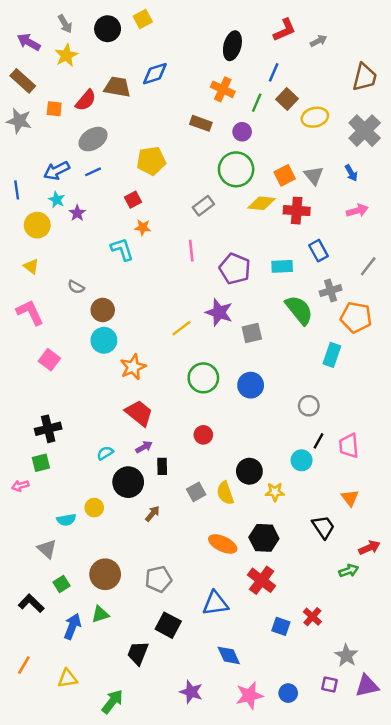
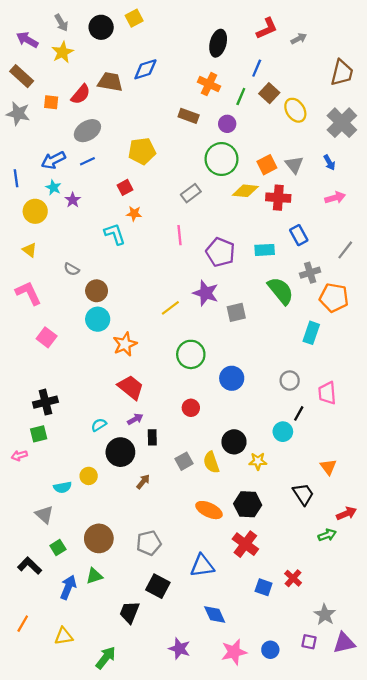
yellow ellipse: (315, 117) -> (295, 110), turned 70
blue circle: (251, 385) -> (232, 378), moved
pink trapezoid: (349, 446) -> (327, 393), moved

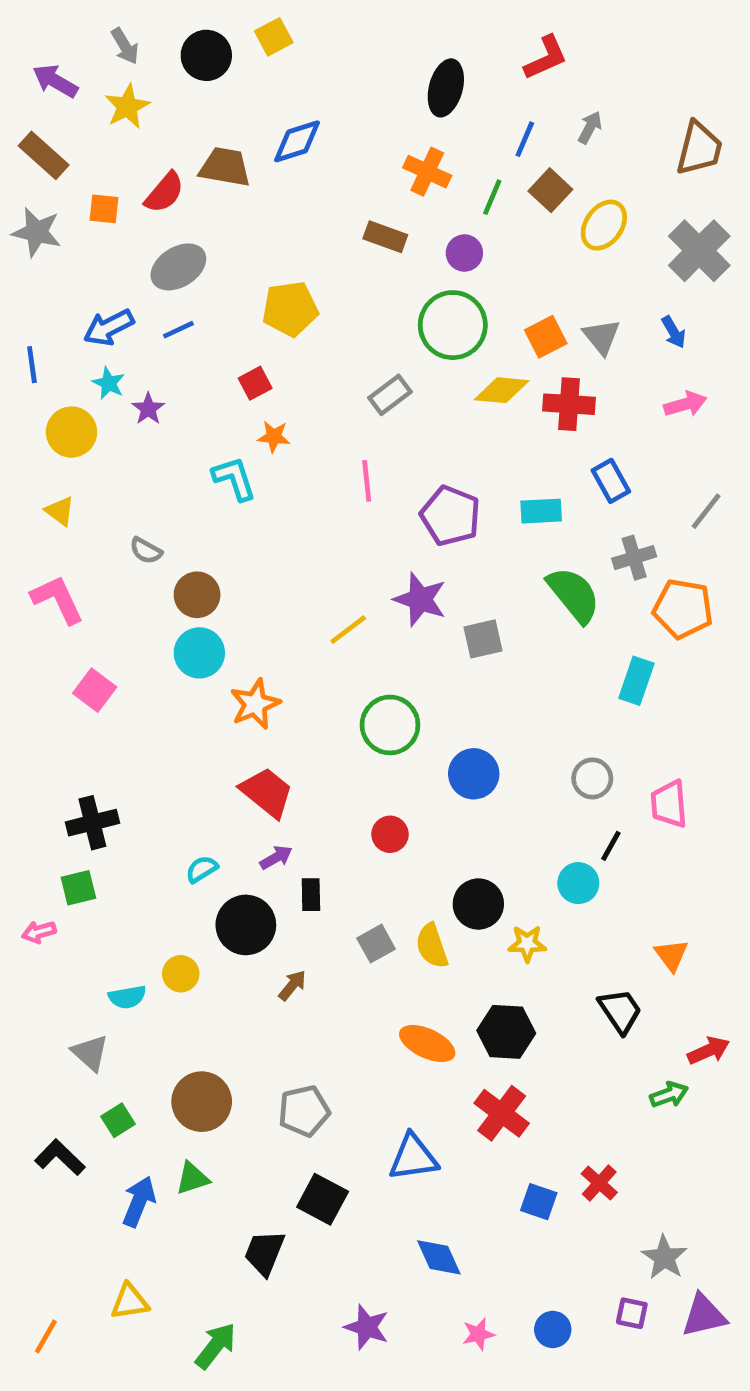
gray arrow: (299, 39) -> (590, 127), moved, turned -35
yellow ellipse: (295, 110) -> (604, 225), turned 70
orange line: (23, 624) -> (46, 1336), moved
pink star: (234, 652) -> (478, 1334), size x0.6

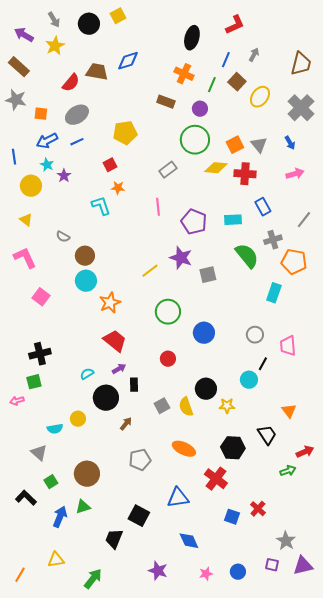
orange square: (104, 209) -> (41, 114), moved
black hexagon: (506, 1032) -> (233, 448), moved
gray pentagon: (304, 1111) -> (140, 460), moved

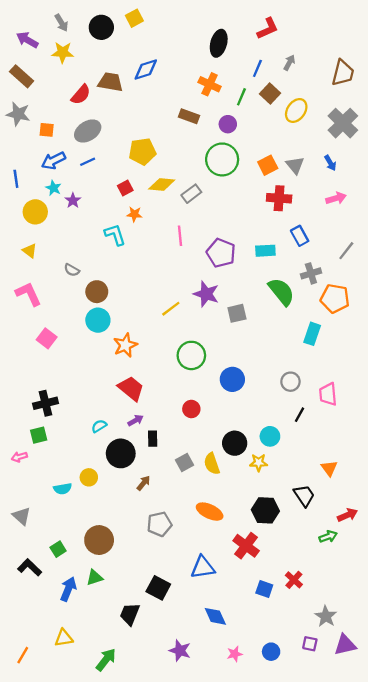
yellow star: (55, 46) -> (63, 52), turned 30
yellow diamond: (216, 168) -> (162, 185), moved
cyan circle: (249, 380) -> (270, 436), moved
gray triangle: (39, 453) -> (22, 516), moved

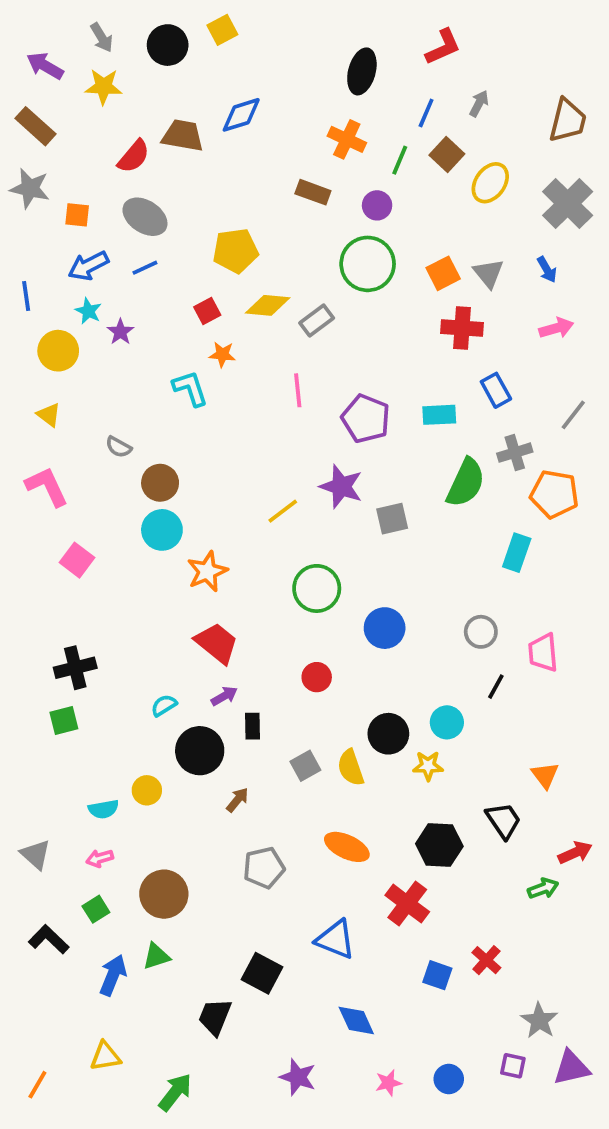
gray ellipse: (88, 131) -> (145, 217), turned 65
green semicircle: (281, 292) -> (466, 483), turned 64
pink arrow: (19, 457) -> (100, 858), moved
blue triangle: (203, 567) -> (336, 939), turned 30

